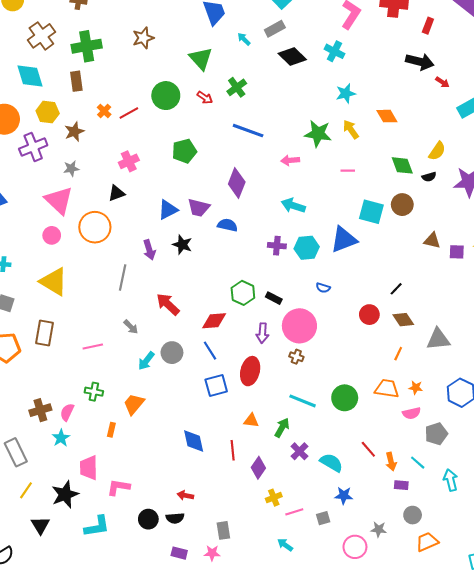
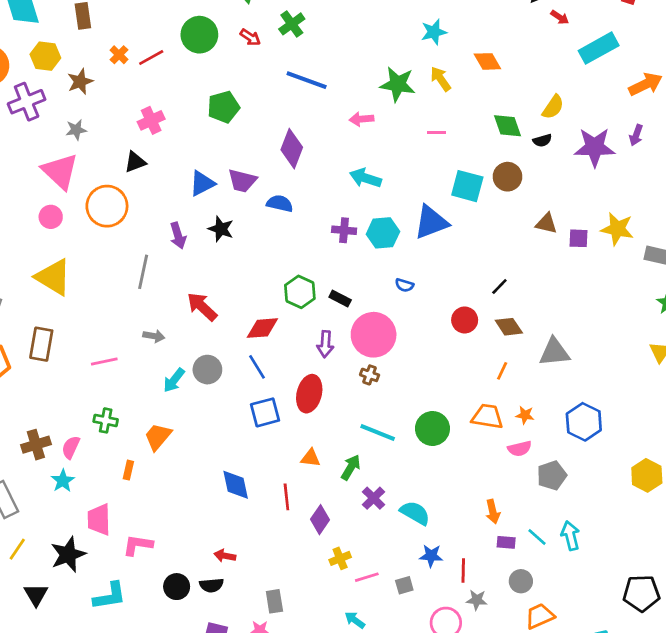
gray arrow: (131, 327) -> (154, 336), turned -35
red line: (368, 449) -> (463, 571), moved, turned 42
cyan line: (418, 463) -> (537, 537), moved

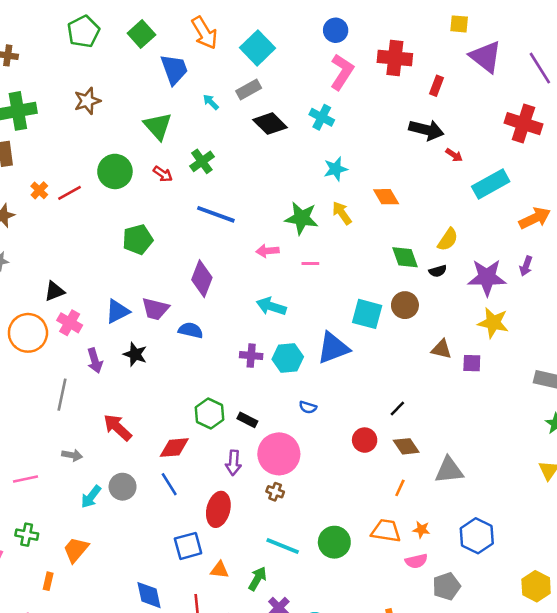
pink cross: (151, 120) -> (70, 323), moved, turned -35
pink line: (436, 132) -> (310, 264), moved
yellow star: (617, 229) -> (493, 323), moved
blue square: (265, 412) -> (188, 546), moved

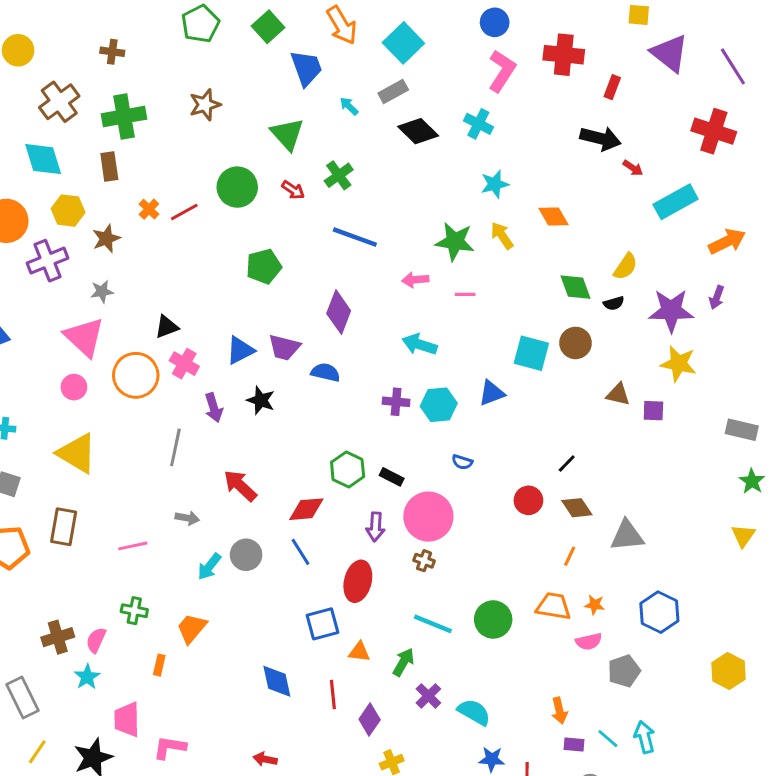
blue triangle: (333, 348) -> (492, 393), size x0.7

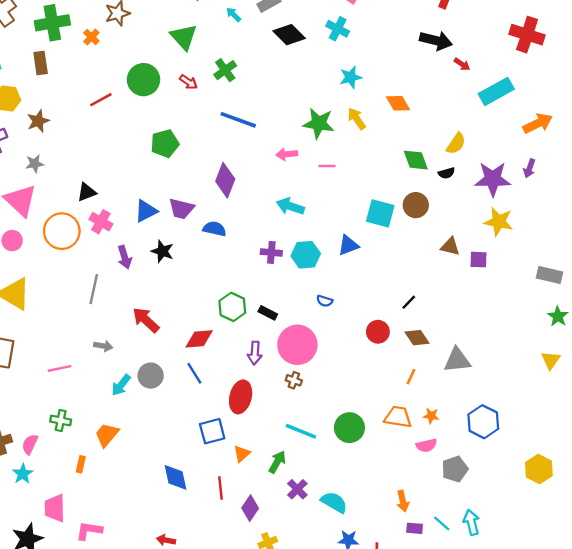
orange cross: (149, 209) -> (91, 37), moved
orange triangle: (359, 652) -> (242, 454), turned -48

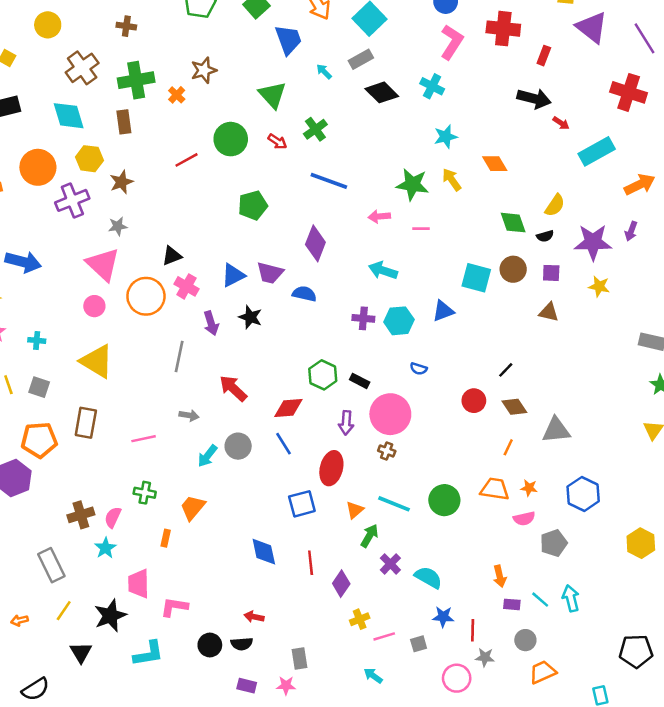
yellow star: (499, 222) -> (599, 286), size x0.7
purple square: (479, 260) -> (551, 273), moved
orange triangle: (242, 454) -> (355, 510), moved

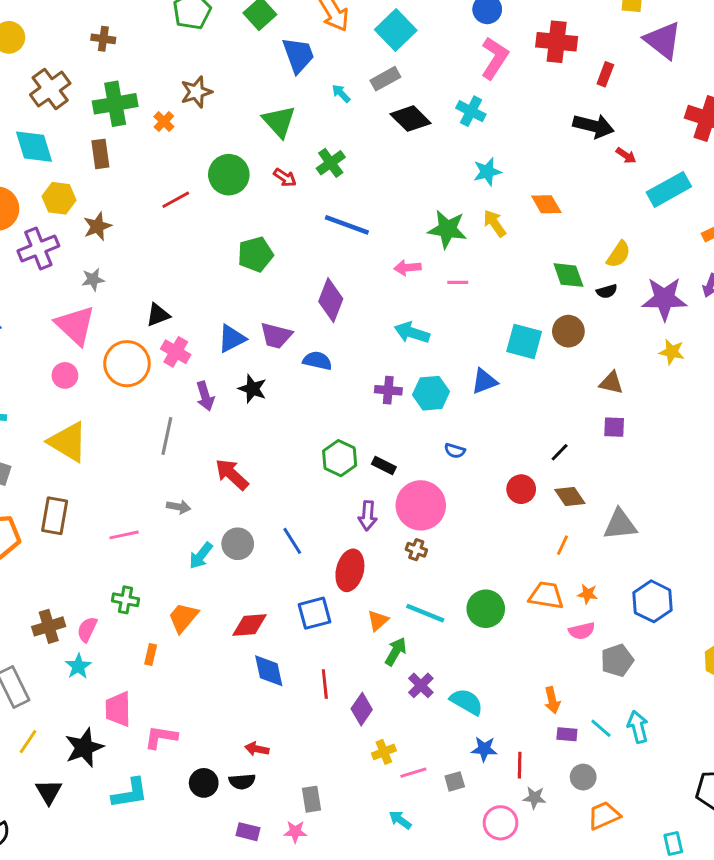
purple square: (551, 273) -> (614, 427), moved
red diamond: (288, 408) -> (250, 625), moved

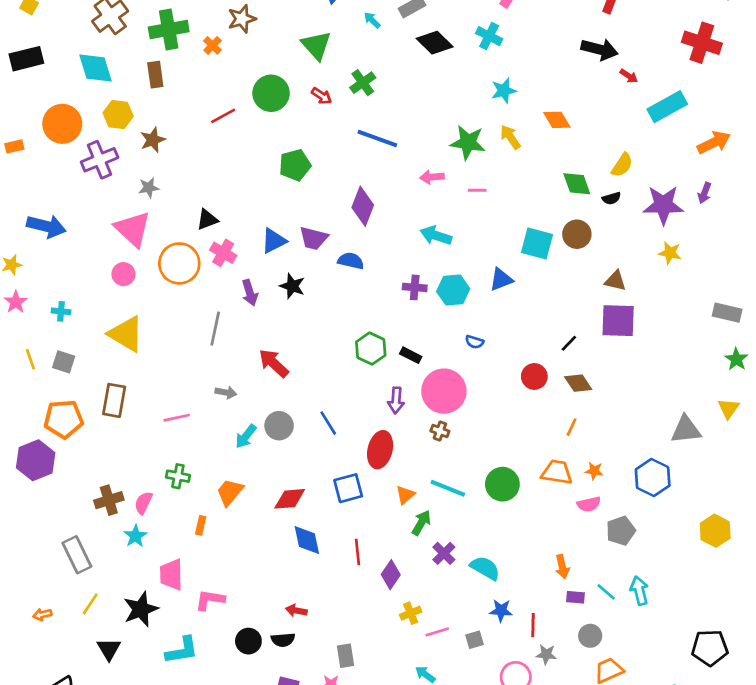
purple square: (614, 427) -> (618, 321), size x1.8
gray triangle: (620, 525) -> (686, 430), moved

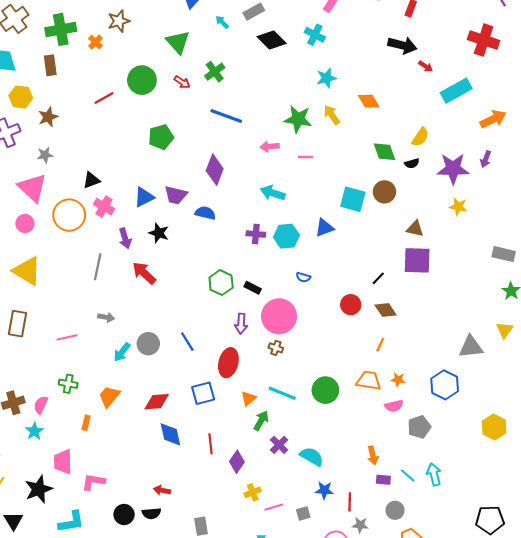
red arrow: (274, 363) -> (144, 273), moved

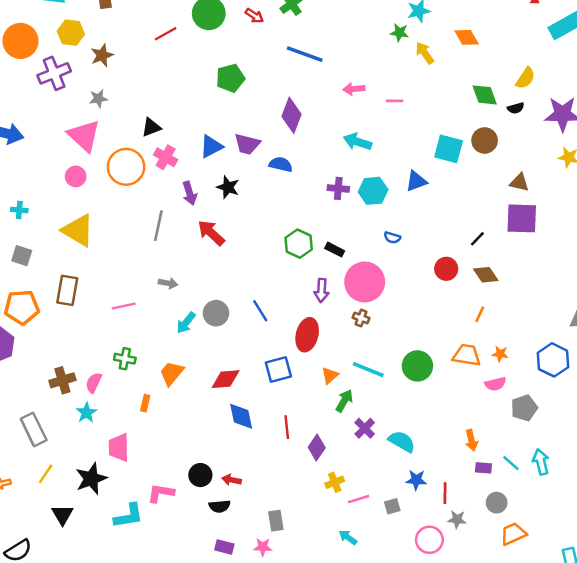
green star: (298, 119) -> (399, 33), moved, size x0.6
pink L-shape: (93, 482) -> (161, 493), moved
black circle: (124, 514) -> (200, 475), moved

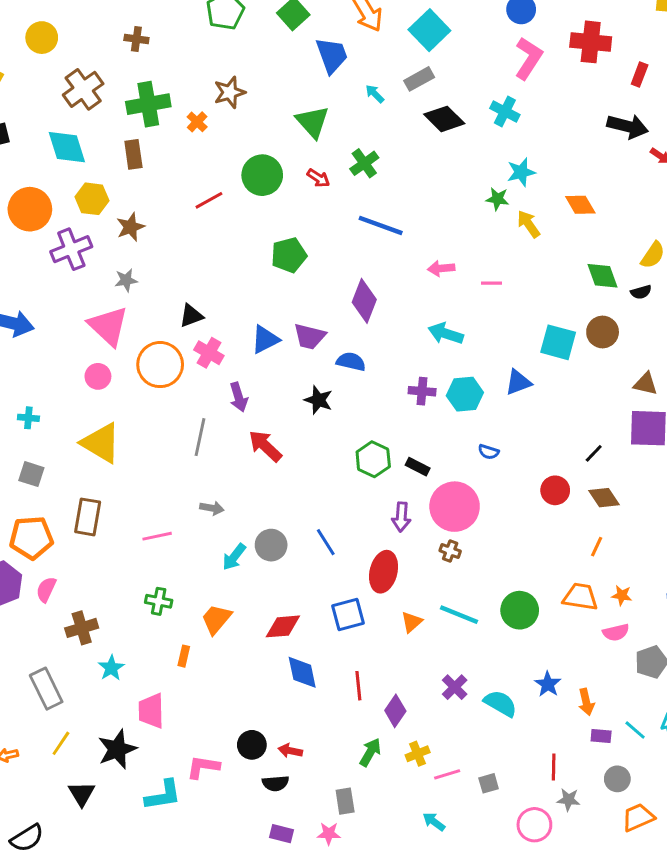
black star: (228, 187) -> (318, 400), moved
pink semicircle: (94, 383) -> (46, 589), moved
green arrow: (344, 401) -> (370, 752), moved
blue star: (416, 480) -> (548, 684), moved, turned 30

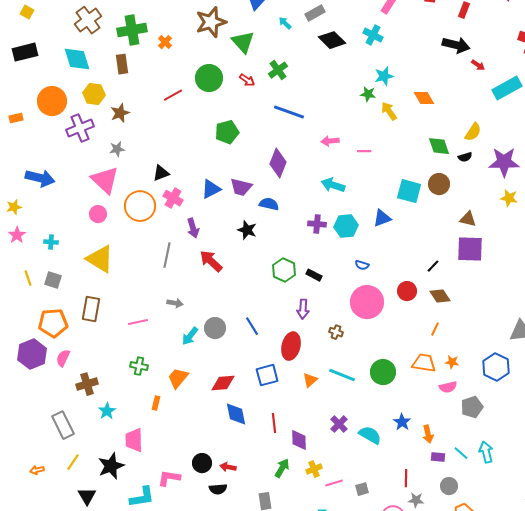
brown star: (230, 92) -> (211, 22), moved, size x1.4
pink circle: (455, 507) -> (367, 302), moved
purple diamond: (395, 711) -> (299, 440), turned -35

